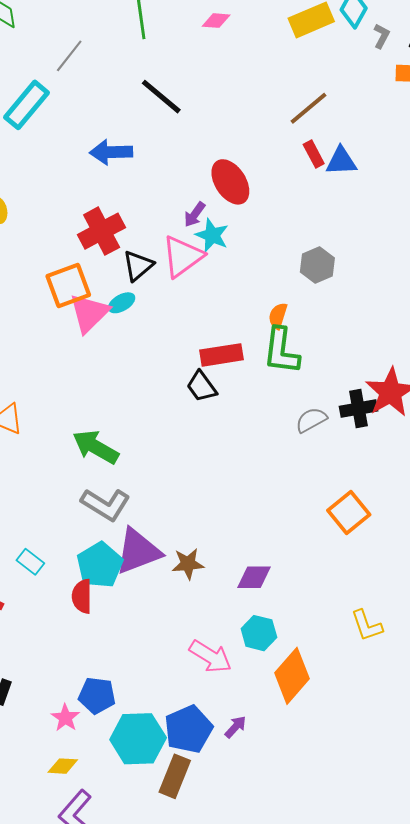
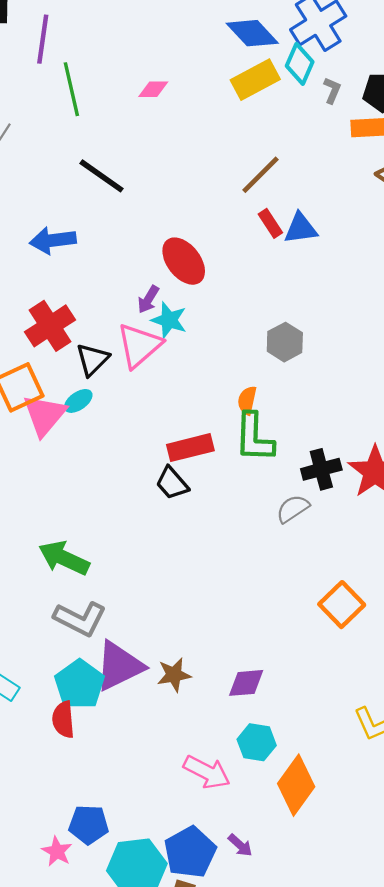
black cross: (359, 409) -> (321, 469), moved
purple arrow: (235, 727) -> (240, 845), turned 95

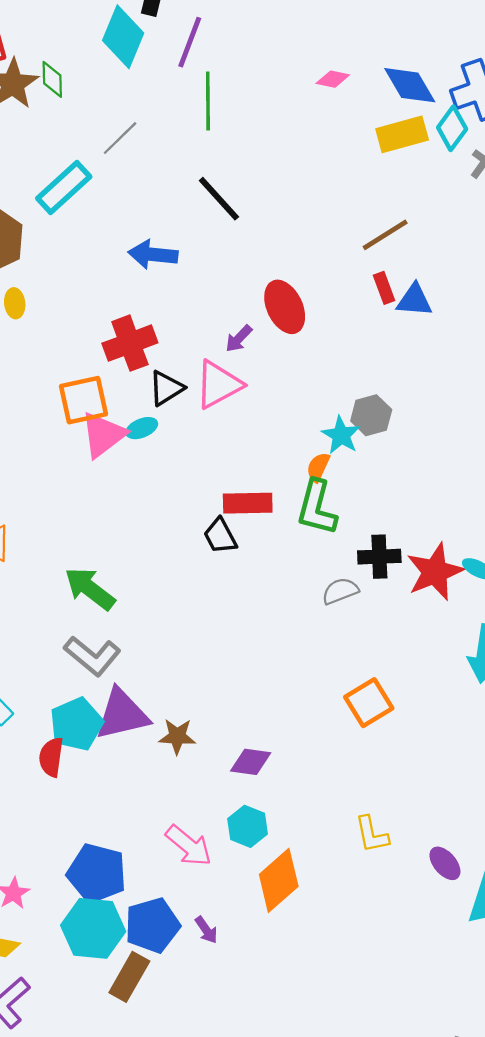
pink diamond: (153, 89) -> (333, 79), moved
cyan star: (169, 320) -> (341, 435), moved
blue pentagon: (89, 825) -> (97, 873), moved, size x1.4

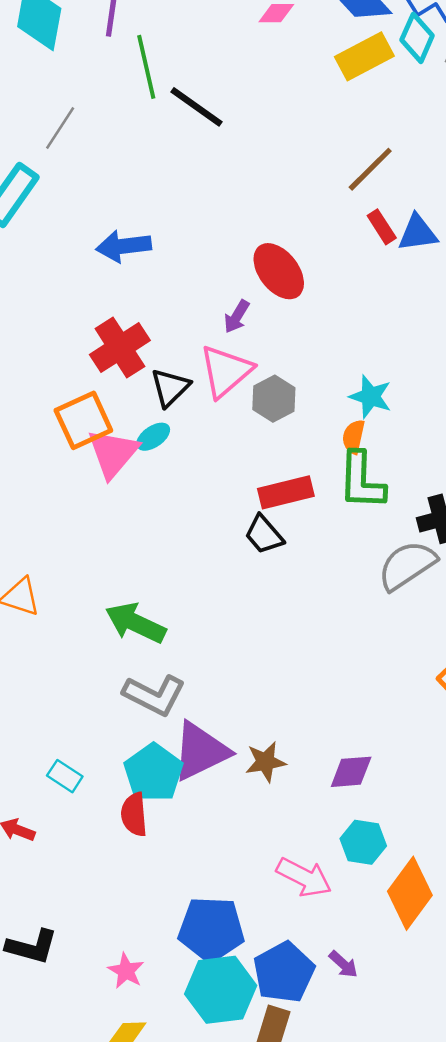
black line: (219, 199) -> (196, 107), moved
gray hexagon: (371, 415) -> (274, 399), moved
gray semicircle: (340, 591) -> (407, 565), size x1.5

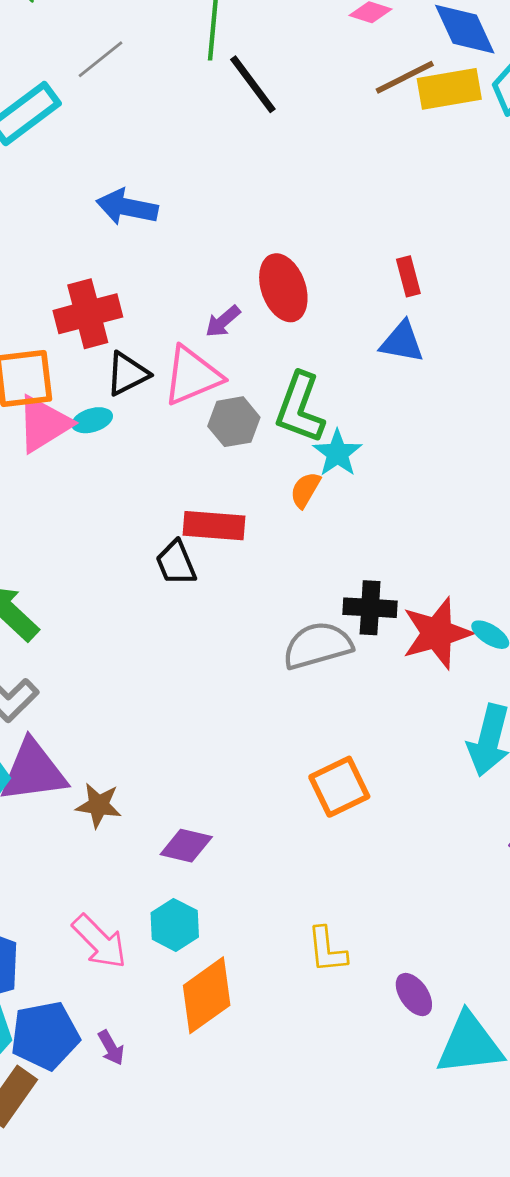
brown line: (370, 169) -> (405, 77), moved
blue triangle: (418, 233) -> (402, 342), moved
green L-shape: (362, 481) -> (300, 408), moved

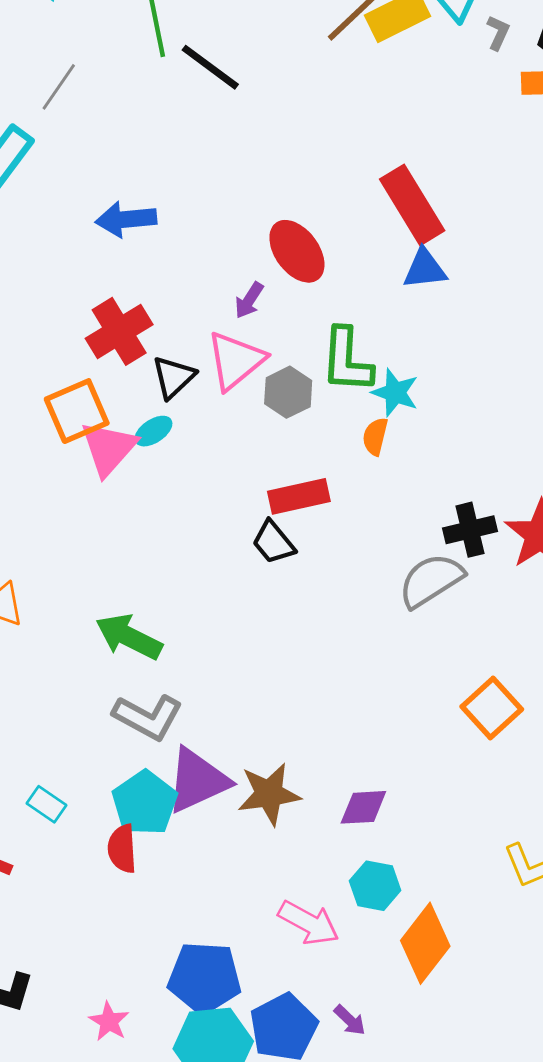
red rectangle: (408, 276) -> (412, 205), size x2.0
brown star: (99, 805) -> (269, 794), size x1.4

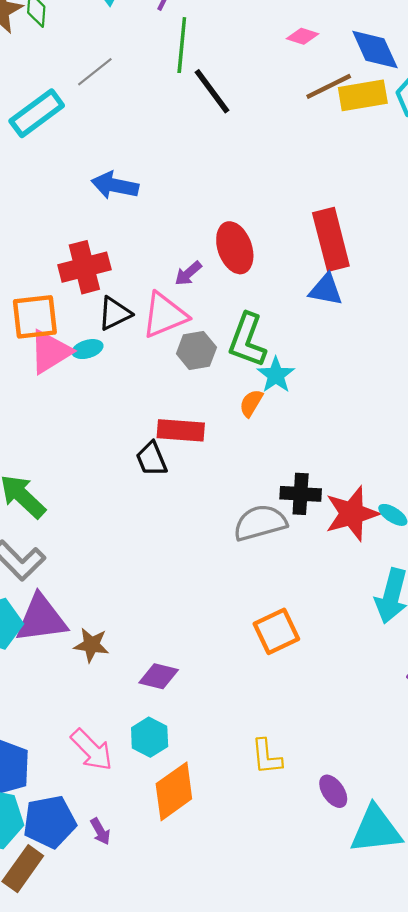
brown star: (269, 794) -> (91, 645), size x0.7

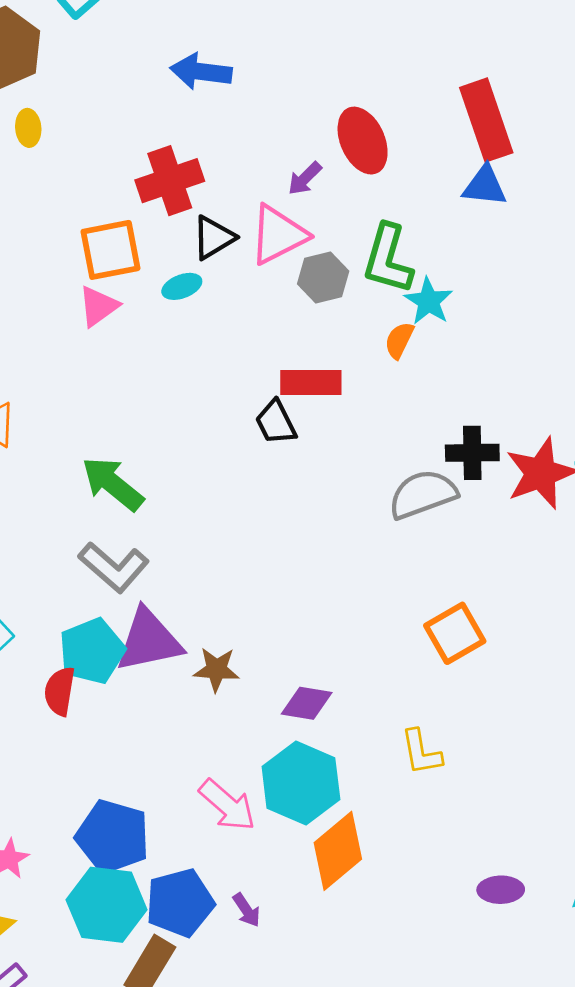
pink triangle: (50, 352) -> (98, 306), moved, size x0.7
cyan hexagon: (150, 737) -> (301, 783), size x1.6
yellow L-shape: (267, 757) -> (421, 752), moved
purple ellipse: (333, 791) -> (501, 890), moved, turned -52

